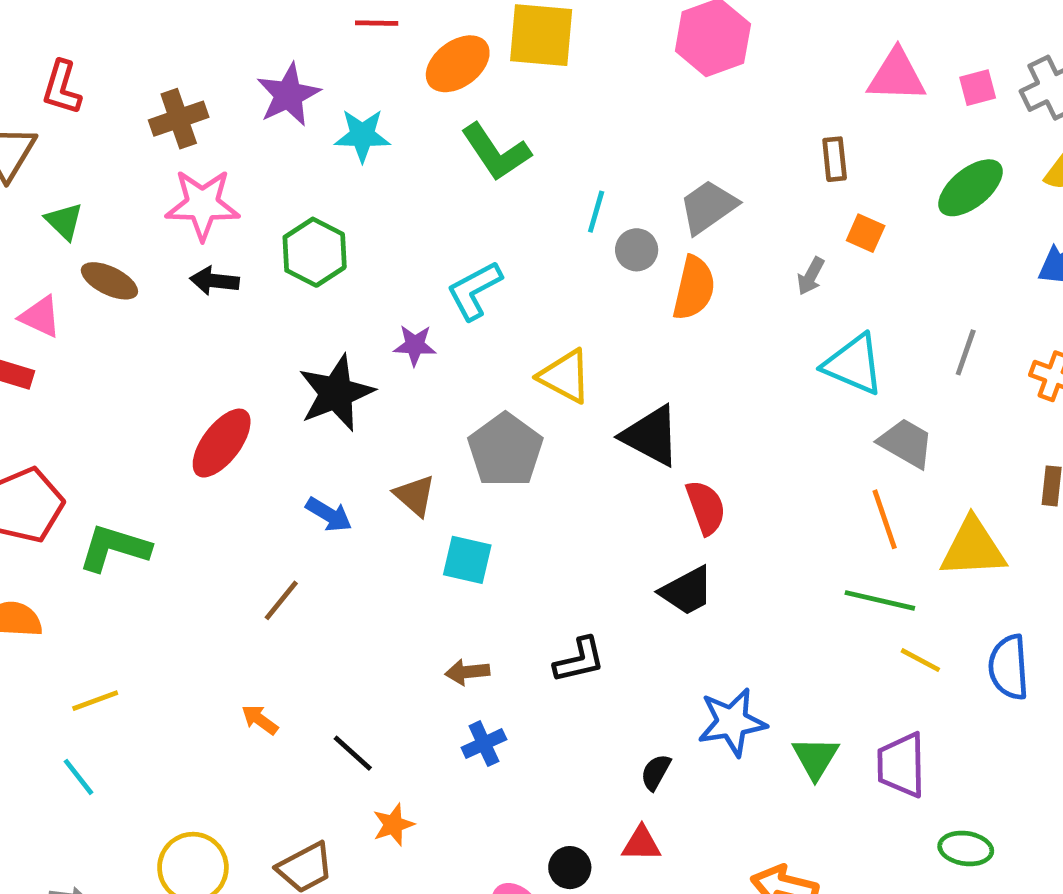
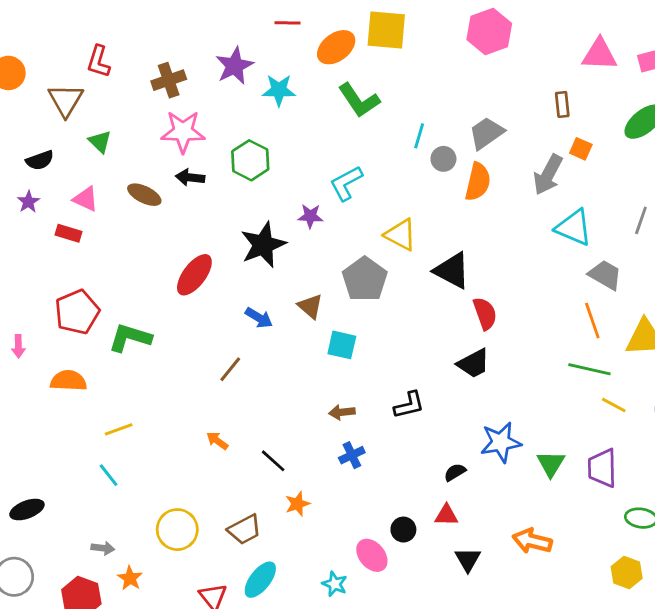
gray arrow: (811, 276) -> (548, 175), size x1.8
brown ellipse: (109, 281) -> (144, 195), moved
black semicircle: (656, 772) -> (455, 472), turned 30

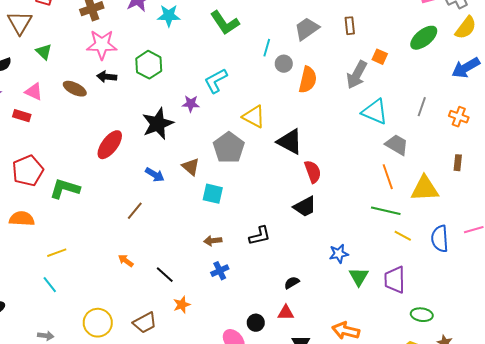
brown rectangle: (562, 104) -> (350, 26), moved
gray trapezoid: (486, 133) -> (307, 29), moved
blue star: (501, 442) -> (339, 254), moved, size x0.7

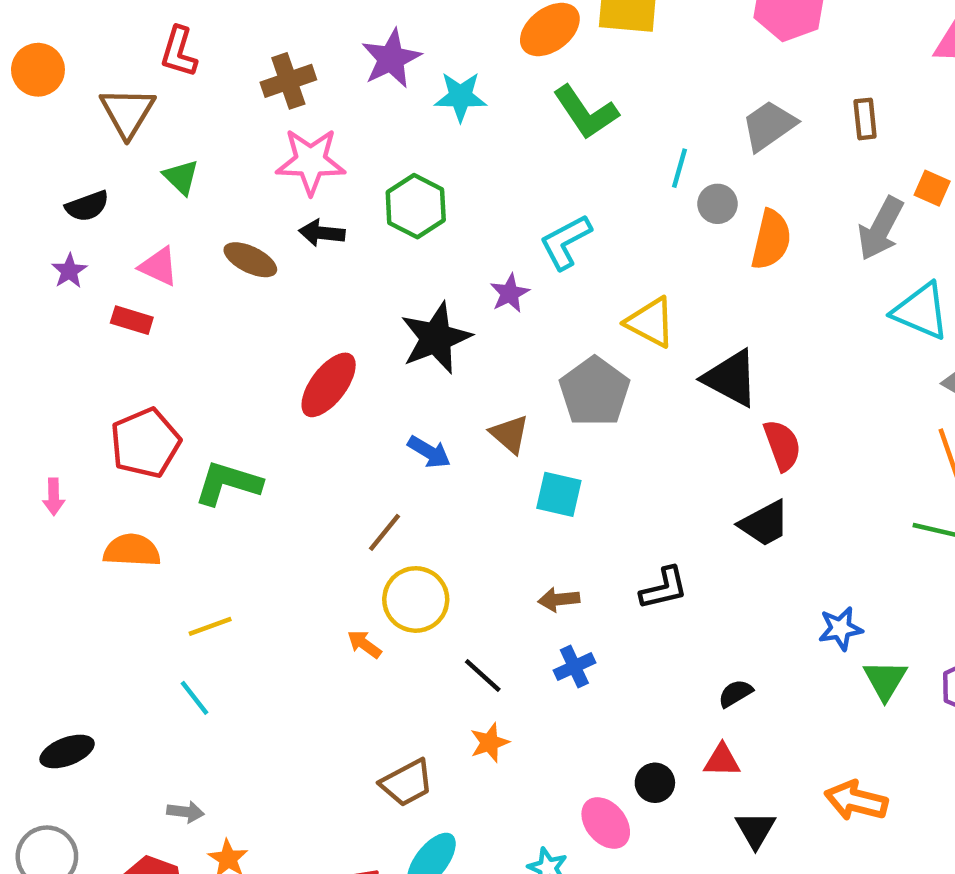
purple star: (191, 104) -> (510, 293), turned -30
black line: (165, 275) -> (483, 675), moved
yellow circle: (98, 323) -> (416, 599), moved

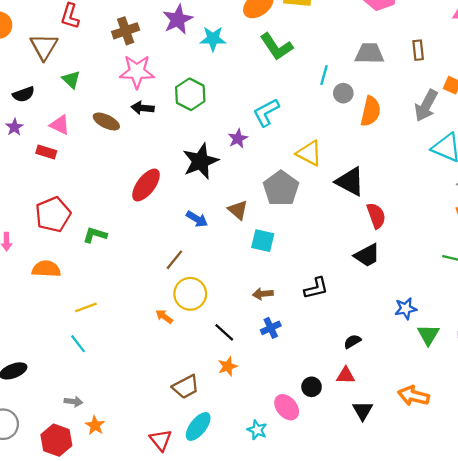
gray trapezoid: (769, 126) -> (369, 53), turned 36
green L-shape: (228, 483) -> (95, 235), size x0.7

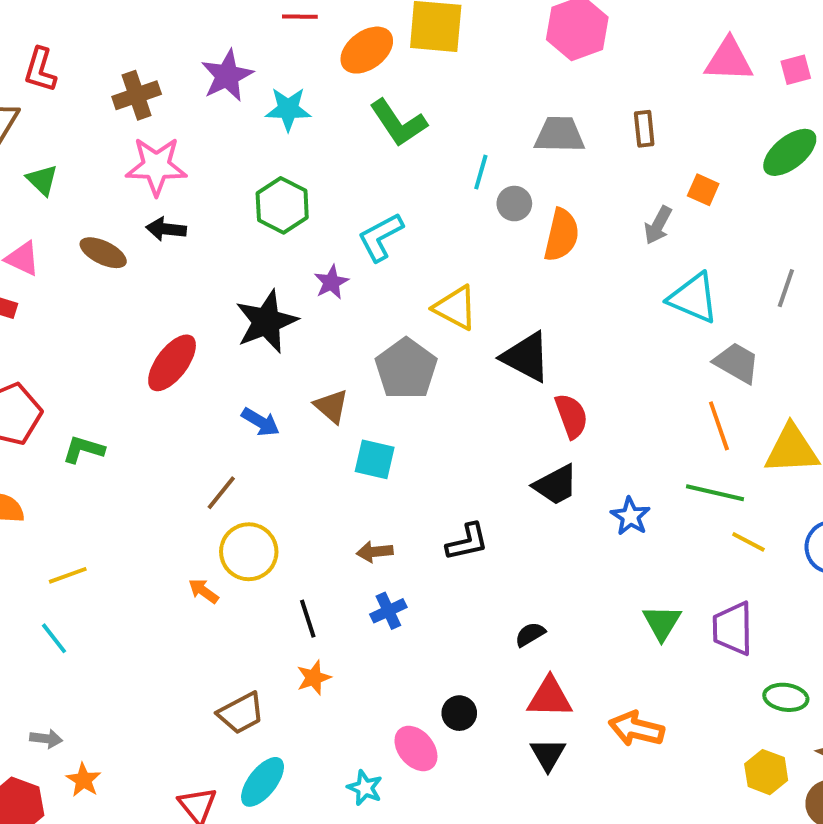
green hexagon: (190, 94) -> (282, 205), moved
gray arrow: (426, 106) -> (658, 225), size x0.7
blue star: (406, 309) -> (630, 516), moved, turned -30
black line: (224, 332) -> (308, 619), turned 30
red triangle: (346, 375) -> (550, 697), moved, size x1.4

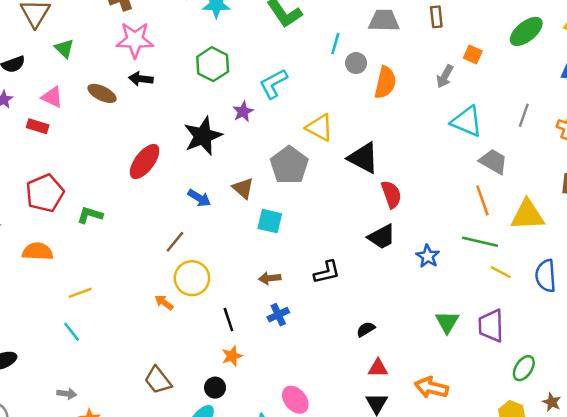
red triangle: (550, 697) -> (378, 368), size x0.7
green ellipse: (786, 697) -> (524, 368), turned -65
brown trapezoid: (241, 713) -> (158, 380), moved, turned 80
black circle: (459, 713) -> (215, 388), moved

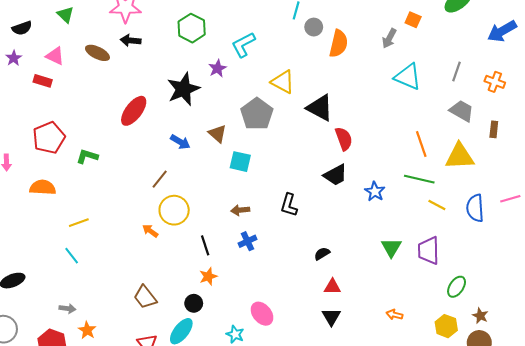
gray trapezoid: (493, 161) -> (462, 111), moved
black L-shape: (327, 272) -> (289, 205), turned 120
orange arrow: (431, 388) -> (394, 315), moved, size x0.6

